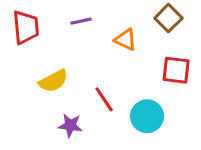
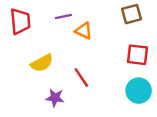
brown square: (168, 18) -> (131, 14), turned 30
orange triangle: (126, 39) -> (84, 31), moved
cyan circle: (147, 116) -> (139, 91), moved

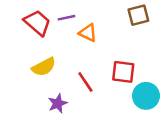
red trapezoid: (20, 21) -> (37, 23), moved, turned -44
red square: (137, 55) -> (123, 72), moved
purple star: (55, 98) -> (58, 103), turned -30

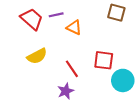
brown square: (138, 15) -> (116, 13), turned 30
purple star: (58, 103) -> (66, 91), moved

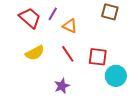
purple line: (56, 15) -> (53, 14), turned -48
red line: (72, 69) -> (68, 54), moved

